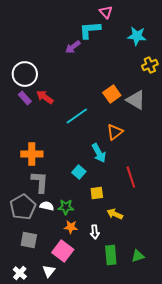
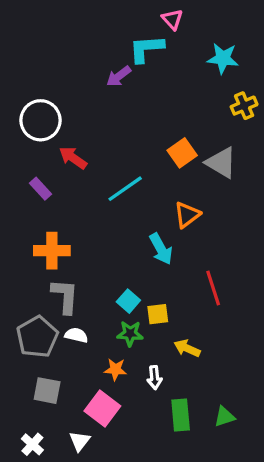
purple rectangle: (25, 98) -> (41, 189), moved
cyan square: (79, 172) -> (128, 301), moved
green star: (66, 207) -> (130, 334), moved

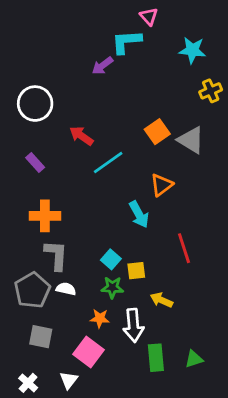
red arrow: (73, 158) -> (81, 136), moved
white arrow: (154, 378) -> (133, 325), size x1.6

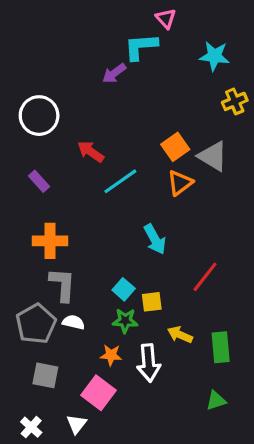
orange triangle: (161, 185) -> (180, 183), moved
red line: (184, 248) -> (205, 277), turned 56
green rectangle: (156, 358) -> (221, 347), moved

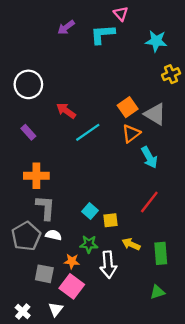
purple arrow: (114, 73) -> (66, 27), moved
cyan arrow: (155, 239) -> (149, 157), moved
green star: (125, 321) -> (89, 244), moved
orange star: (111, 355) -> (72, 261), moved
gray square: (45, 375) -> (44, 274), moved

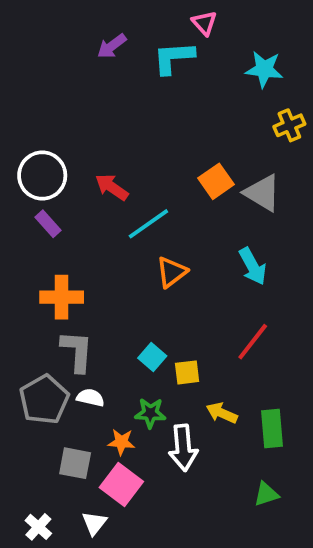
white circle: (28, 84) -> (42, 176), moved
orange triangle: (131, 133) -> (172, 272), moved

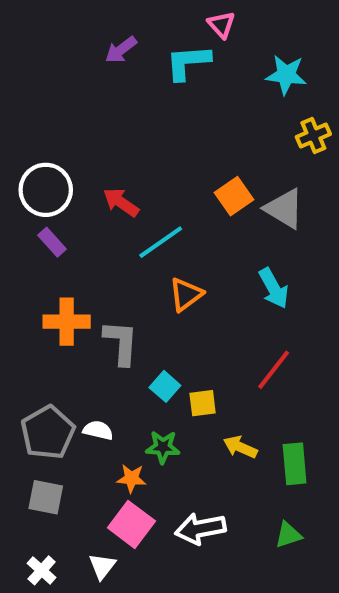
gray L-shape: (77, 351) -> (121, 343), moved
white arrow: (183, 448) -> (200, 529), moved, turned 84
gray square: (75, 463) -> (46, 497), moved

